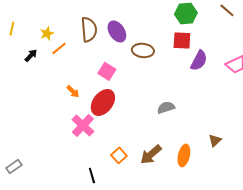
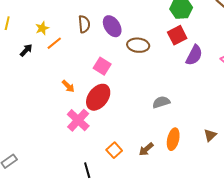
brown semicircle: (89, 29) -> (84, 24), size x0.7
red square: (182, 40) -> (177, 35), turned -30
brown arrow: (151, 154) -> (146, 149), size x0.7
orange ellipse: (184, 155) -> (173, 139), moved

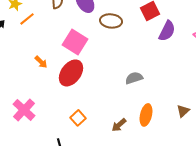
pink square: (102, 66) -> (75, 42), size x1.4
pink cross: (78, 120) -> (24, 110), moved
orange square: (114, 150) -> (78, 118), moved

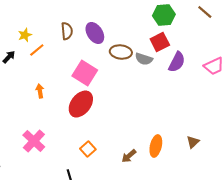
orange arrow: (41, 62) -> (40, 91), moved, turned -144
gray semicircle: (134, 78) -> (144, 59), moved, turned -144

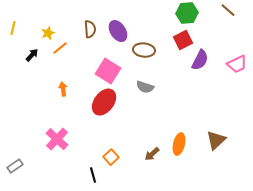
gray semicircle: (144, 59) -> (145, 87), moved
brown triangle: (193, 142) -> (216, 140), size x1.5
orange square: (88, 149) -> (111, 157), moved

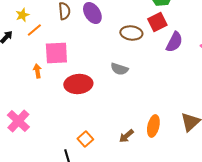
brown ellipse: (144, 50) -> (131, 33), moved
pink square: (108, 71) -> (56, 53), moved, turned -35
red ellipse: (104, 102) -> (78, 84), turned 48
pink cross: (57, 139) -> (18, 121), moved

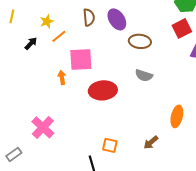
brown ellipse: (131, 33) -> (140, 41), moved
orange ellipse: (153, 126) -> (177, 116), moved
orange square: (85, 139) -> (110, 145), turned -35

